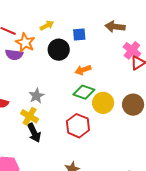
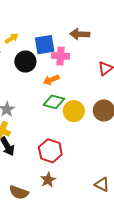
blue square: (79, 34) -> (45, 45), size x1.5
pink cross: (132, 50) -> (60, 56), moved, turned -30
red hexagon: (78, 126) -> (50, 151), moved

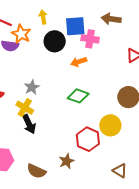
yellow arrow: (12, 38) -> (43, 17), turned -72
green diamond: (54, 102) -> (78, 96), moved
yellow circle: (74, 111) -> (110, 125), moved
red hexagon: (50, 151) -> (88, 139), moved

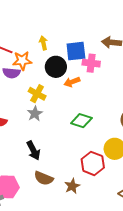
orange star: (21, 34) -> (22, 61), turned -30
orange arrow: (79, 62) -> (72, 82), moved
yellow cross: (25, 108) -> (37, 94), moved
brown semicircle: (36, 171) -> (44, 178), moved

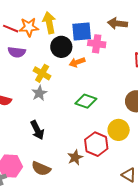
yellow arrow: (43, 43) -> (49, 23), size x1.5
orange star: (22, 61) -> (29, 27), moved
brown semicircle: (44, 178) -> (41, 169), moved
brown star: (72, 186) -> (75, 157), moved

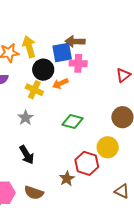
brown arrow: (117, 23) -> (75, 41), moved
yellow cross: (42, 73) -> (34, 90), moved

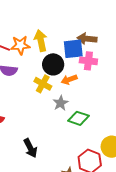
gray star: (25, 118) -> (61, 103), moved

